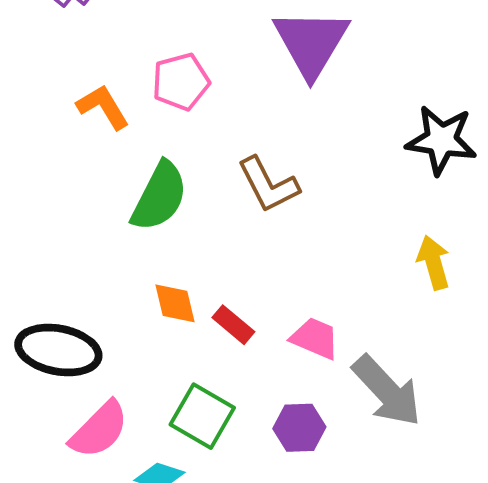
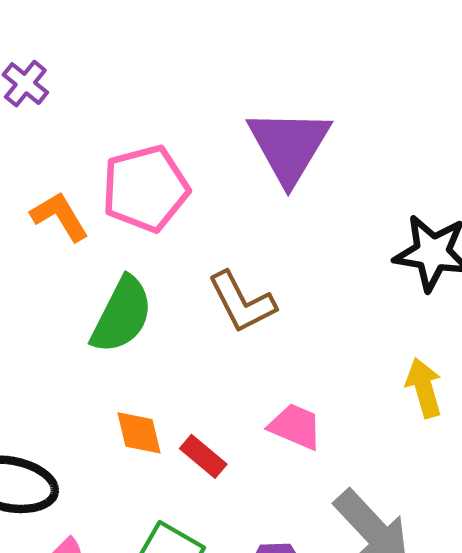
pink pentagon: (181, 82) -> (145, 189), size x1.4
pink trapezoid: (315, 338) -> (295, 426), moved

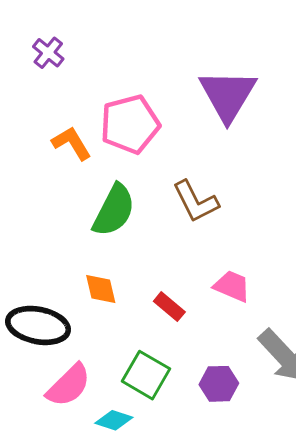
orange diamond: (139, 433) -> (101, 289), moved

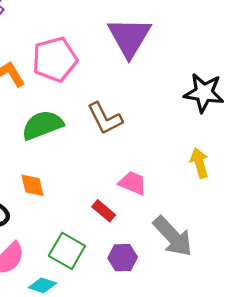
green semicircle: (114, 210) -> (42, 125), turned -138
red rectangle: (169, 307) -> (104, 211), moved

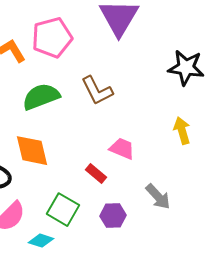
orange diamond: (32, 185) -> (32, 151), size x1.5
gray arrow: (173, 236) -> (158, 197), size x0.7

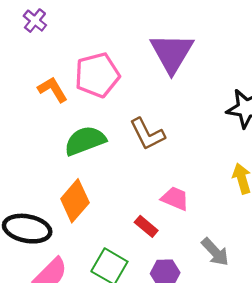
orange diamond: (32, 151) -> (75, 201), turned 54

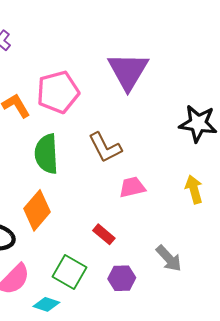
green semicircle: (85, 141) -> (46, 154), turned -72
pink trapezoid: (175, 199) -> (132, 187), moved, turned -36

